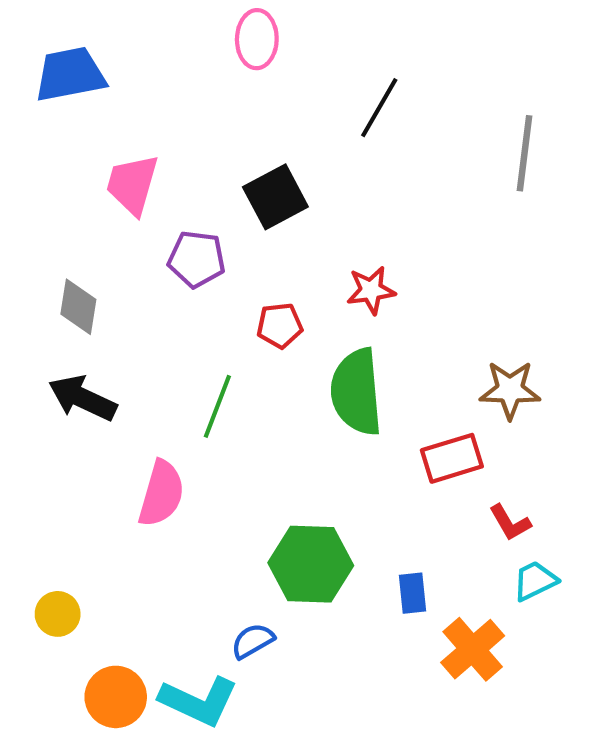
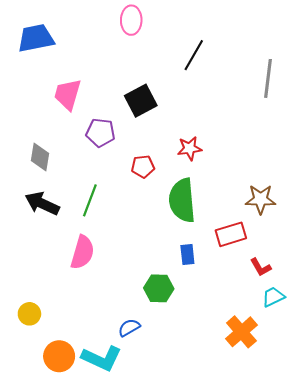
green line: (217, 406) -> (90, 200), moved
green hexagon: (311, 564) -> (159, 288), size x0.7
blue rectangle: (412, 593) -> (187, 254), moved

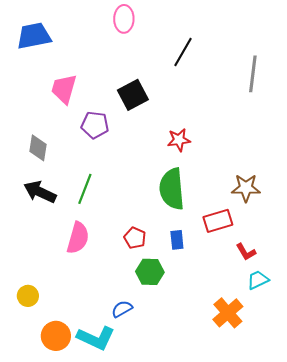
red pentagon: (143, 166) -> (135, 238), moved, turned 30

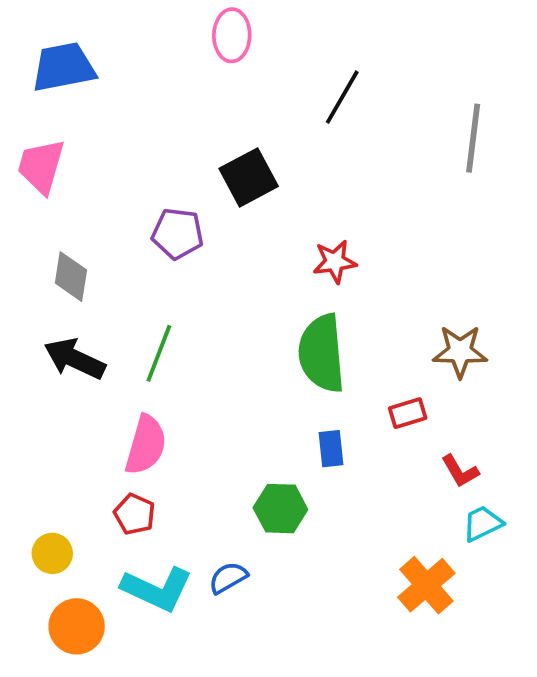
pink trapezoid: (64, 89) -> (41, 166), moved
red rectangle: (218, 221) -> (408, 413), size x0.7
red pentagon: (135, 238) -> (135, 514), moved
orange circle: (56, 336) -> (77, 626), moved
cyan L-shape: (96, 338) -> (157, 589), moved

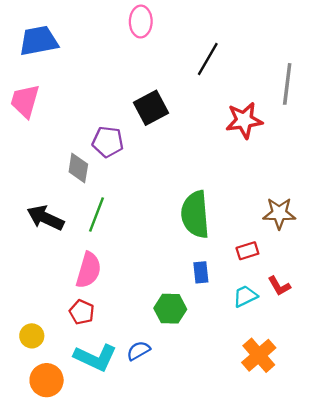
red star: (335, 262) -> (244, 120), moved, size x1.4
gray diamond: (71, 277) -> (78, 168), moved
cyan trapezoid: (482, 523) -> (245, 296), moved

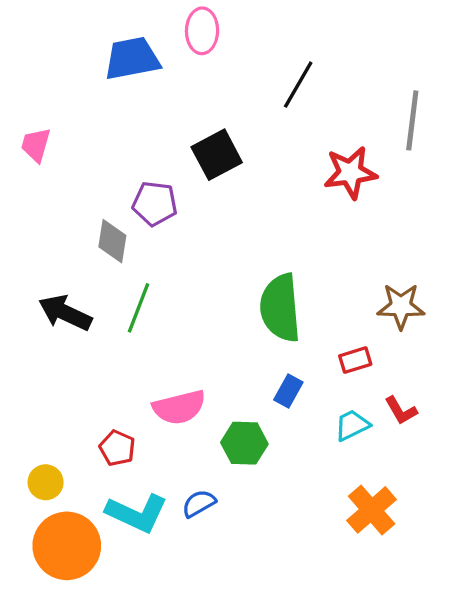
blue trapezoid: (39, 41) -> (132, 59), moved
pink trapezoid: (25, 101) -> (36, 145), size x0.7
pink semicircle: (89, 270) -> (179, 407), moved, turned 60
blue rectangle: (201, 272) -> (288, 391), turned 35
orange circle: (47, 380) -> (67, 546), size x1.4

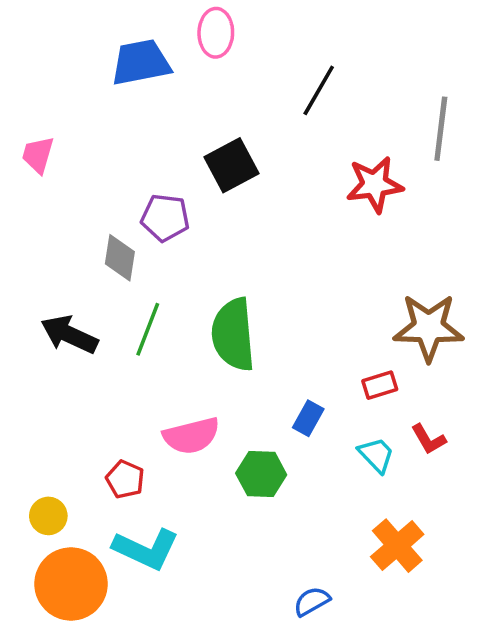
brown star: (401, 306) -> (429, 328), size x1.4
green semicircle: (280, 308) -> (233, 335), moved
cyan trapezoid: (352, 425) -> (376, 455), turned 72
blue semicircle: (199, 503) -> (312, 601), moved

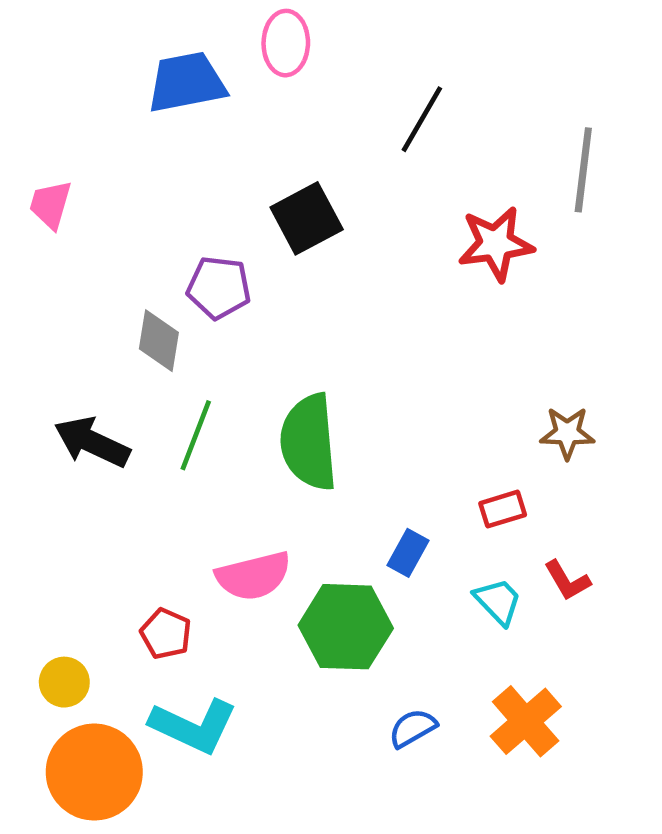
brown star: (429, 328) -> (567, 433), size x0.6
green hexagon: (261, 474) -> (346, 627), size x1.4
blue semicircle: (312, 601) -> (413, 728), moved

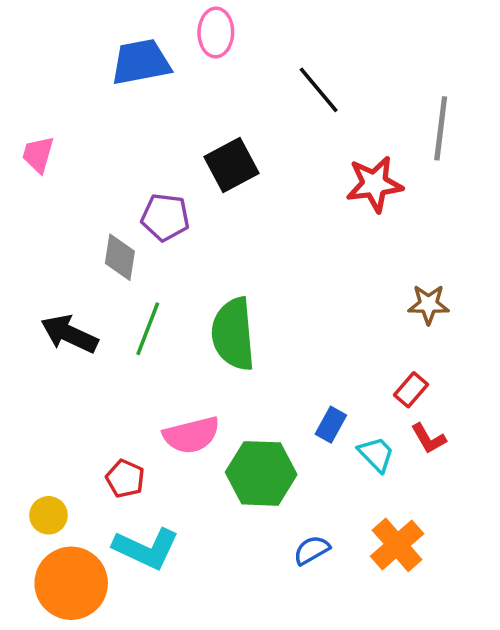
black line: (422, 119) -> (319, 90), turned -70
brown star: (567, 433) -> (428, 304), moved
red rectangle: (503, 509) -> (411, 390), moved, turned -32
blue rectangle: (408, 553) -> (331, 425), moved

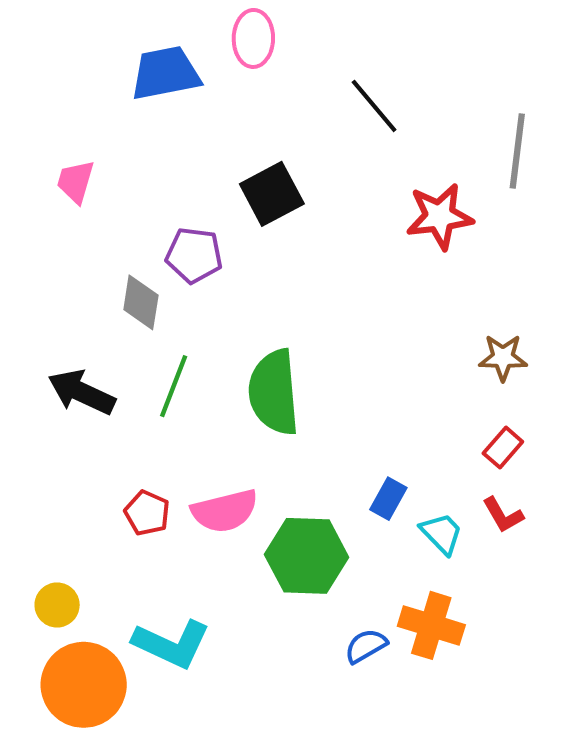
pink trapezoid: (38, 154) -> (75, 182), moved
red rectangle: (411, 390) -> (503, 448), moved
red pentagon: (125, 479) -> (147, 513), moved
orange cross: (397, 545) -> (431, 625), moved, turned -32

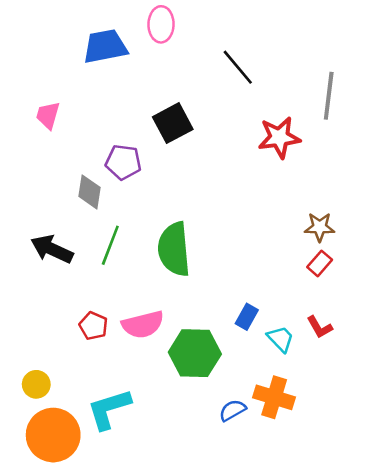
red rectangle: (503, 448) -> (320, 263), moved
cyan L-shape: (172, 644) -> (109, 409), turned 138

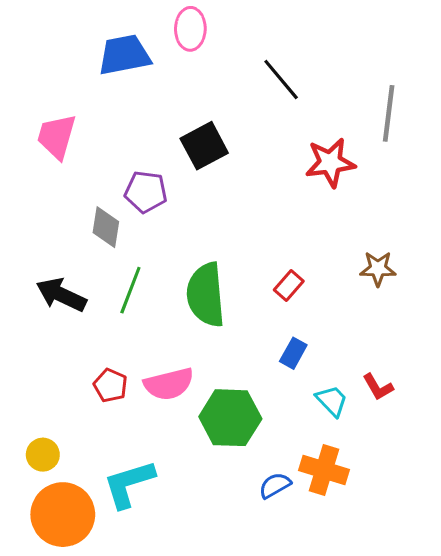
pink trapezoid: (48, 115) -> (57, 136), size x1.4
red rectangle: (320, 263) -> (289, 286), moved
blue rectangle: (247, 317) -> (293, 353), moved

